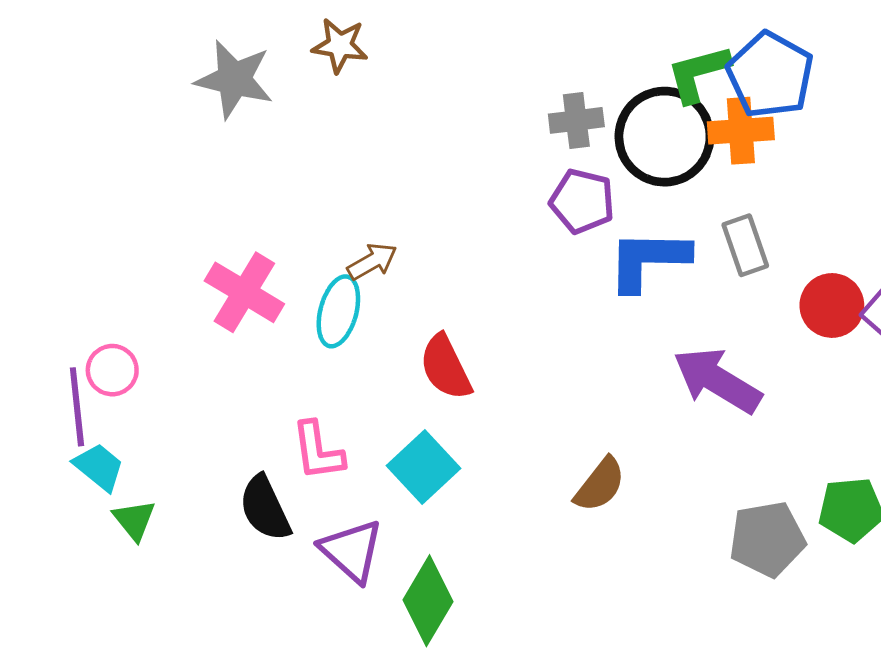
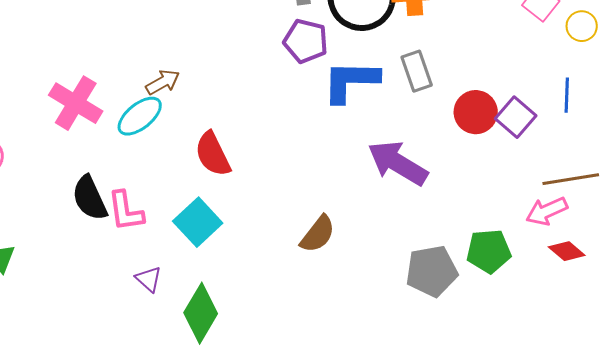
cyan ellipse: (338, 311) -> (140, 116), turned 36
black semicircle: (265, 508) -> (90, 198), moved
purple triangle: (352, 551) -> (149, 279), size x0.6

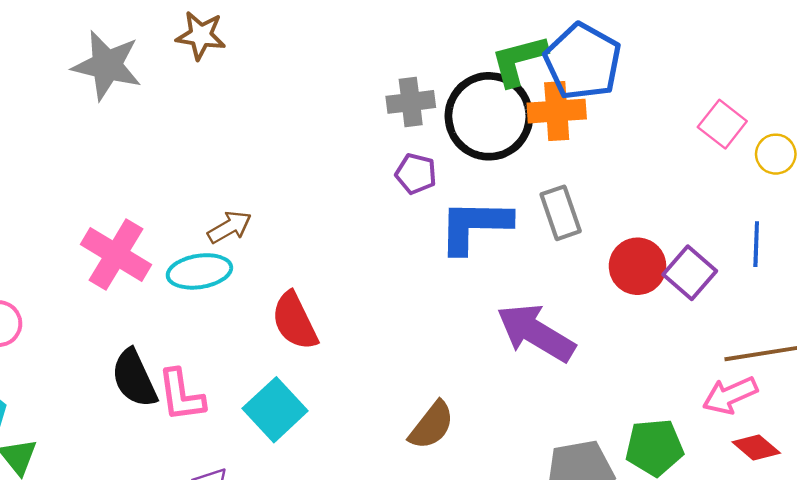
purple pentagon: (306, 41) -> (416, 174), size x0.7
cyan ellipse: (140, 116) -> (199, 271), turned 30

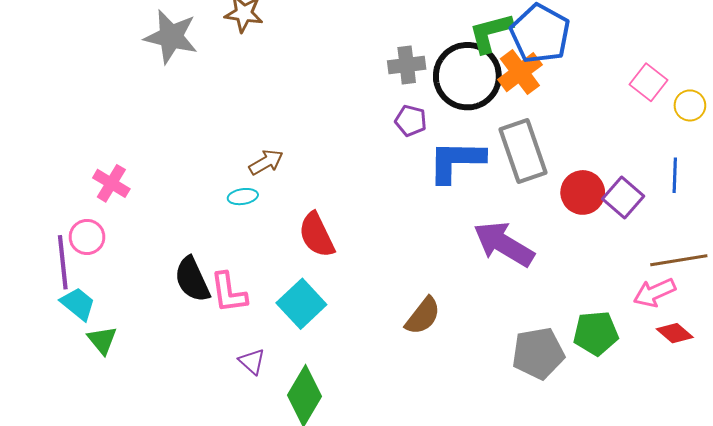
orange cross: (557, 111) -> (520, 72), turned -33
gray rectangle: (561, 213) -> (523, 151), size x1.5
pink cross: (116, 254) -> (111, 183), moved, size x0.7
cyan ellipse: (199, 271) -> (243, 197), size x0.6

